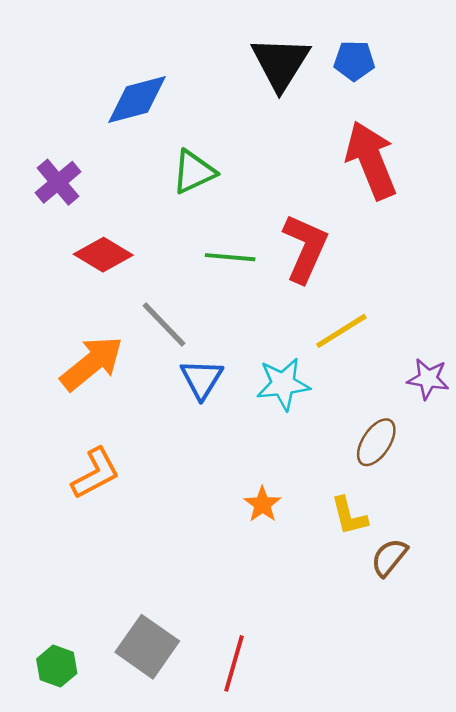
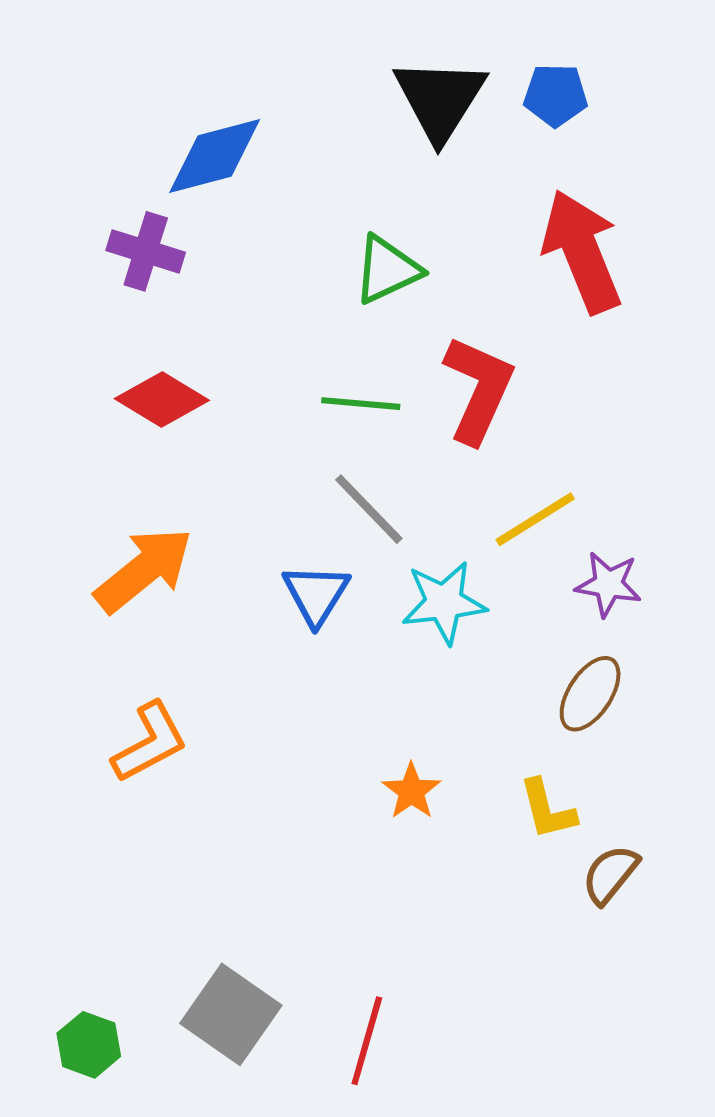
green triangle: (194, 172) -> (387, 270), moved
purple cross: (58, 182) -> (146, 251), moved, turned -33
gray line: (164, 324) -> (369, 509), moved
purple star: (428, 379) -> (608, 584), moved

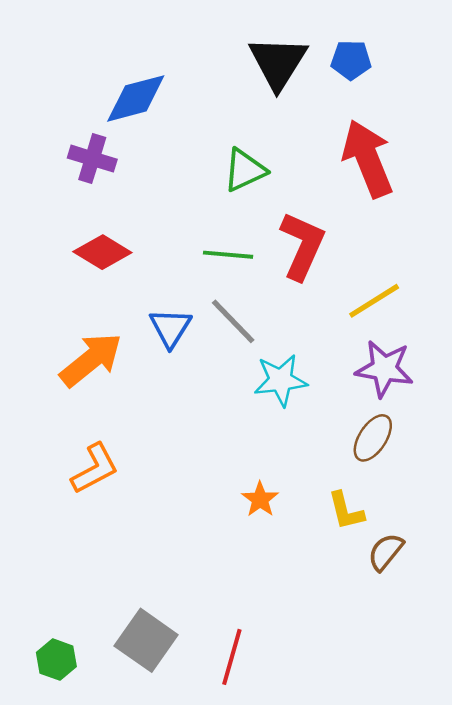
yellow line: (535, 519) -> (374, 301), moved
purple star: (608, 584) -> (384, 369), size x1.4
blue triangle: (316, 594) -> (170, 328), moved

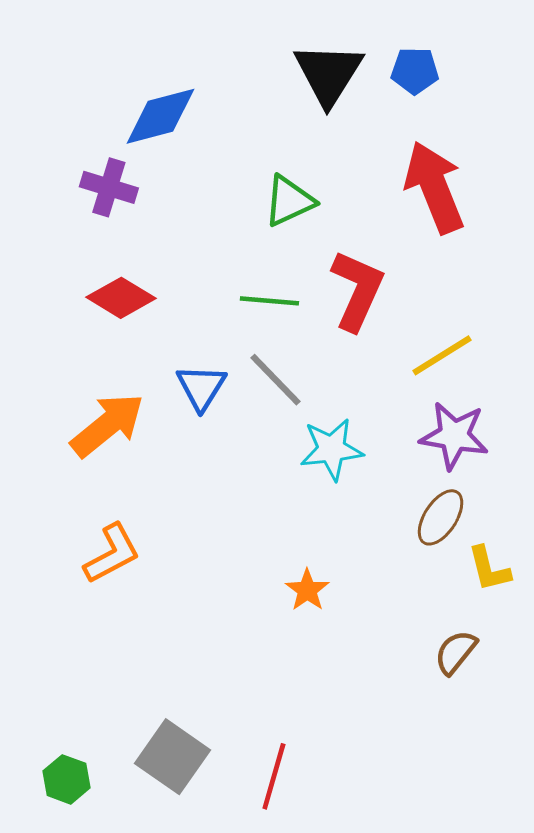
yellow L-shape: (346, 511) -> (489, 569), moved

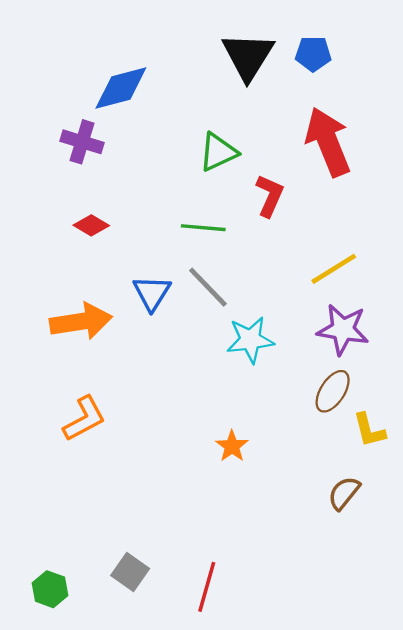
red L-shape: (357, 290) -> (270, 196), moved, size x0.7
red diamond: (121, 298) -> (91, 225), size x0.7
orange arrow: (107, 425) -> (81, 321), turned 30
gray square: (172, 757) -> (130, 572), size x0.7

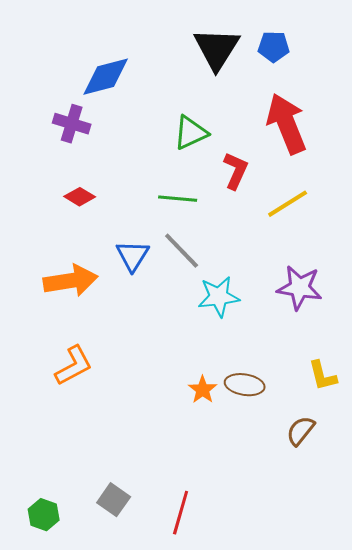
yellow line: (334, 269) -> (288, 204), moved
brown ellipse: (333, 391) -> (245, 385), moved, turned 66

